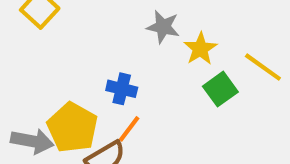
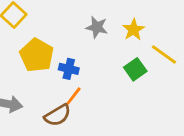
yellow star: (200, 49) -> (134, 30), moved
yellow pentagon: (72, 127) -> (37, 55), moved

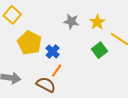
blue cross: (69, 69) -> (53, 52), turned 32
brown semicircle: (58, 115) -> (46, 85), turned -120

